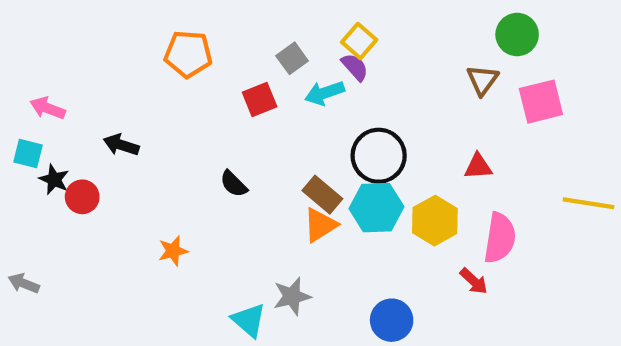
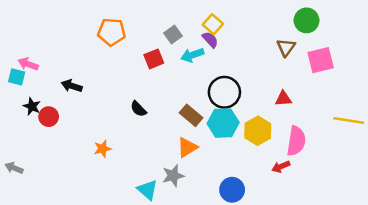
cyan square: (28, 154) -> (17, 77), moved
orange triangle: (320, 225) -> (187, 147), moved
red arrow: (474, 281) -> (281, 167), turned 114

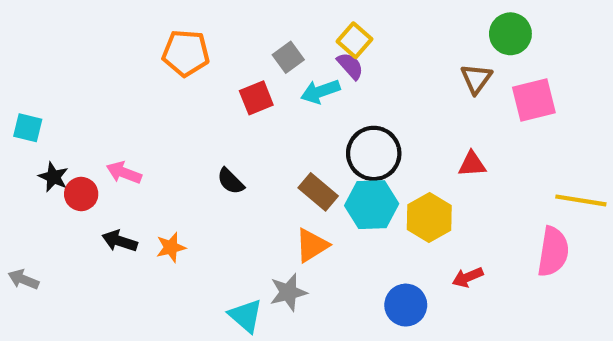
pink arrow: (28, 64) -> (124, 173), moved
black arrow: (72, 86) -> (120, 241), moved
pink semicircle: (296, 141) -> (553, 252), moved
blue circle: (232, 190) -> (406, 305), moved

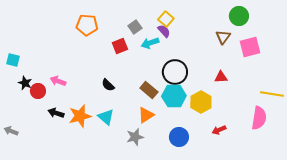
orange star: (171, 247) -> (80, 116), size x1.6
blue circle: (406, 305) -> (179, 137), moved
cyan triangle: (246, 316) -> (106, 117), moved

